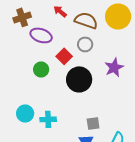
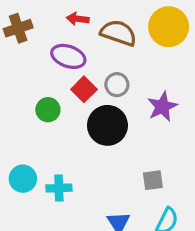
red arrow: (60, 11) -> (78, 19), turned -32
purple ellipse: (41, 35) -> (68, 56), moved
gray circle: (85, 44) -> (117, 85), moved
gray square: (93, 123) -> (153, 180), moved

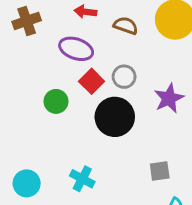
brown semicircle: (118, 33) -> (126, 26), size x0.7
cyan circle: (23, 179) -> (27, 183), moved
cyan cross: (59, 188) -> (82, 179), moved, turned 30

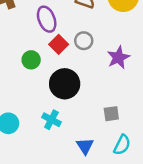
purple ellipse: (76, 49) -> (47, 19), turned 50
black circle: (115, 117) -> (65, 84), moved

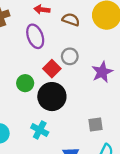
red square: (59, 44) -> (52, 69), moved
green circle: (31, 60) -> (25, 83), moved

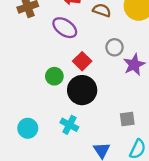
purple ellipse: (35, 36) -> (65, 28), turned -35
gray circle: (70, 56) -> (114, 47), moved

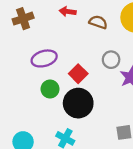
purple ellipse: (65, 28) -> (44, 58), moved, turned -50

